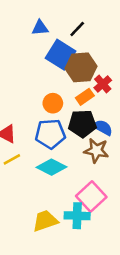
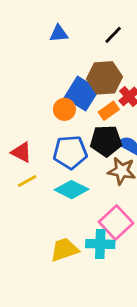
black line: (77, 29) -> (113, 35), moved
blue square: (61, 55) -> (82, 94), moved
orange circle: (53, 103) -> (64, 109), moved

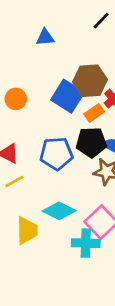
black line: (113, 35) -> (101, 21), moved
orange circle: (64, 109) -> (16, 99), moved
cyan diamond: (72, 190) -> (59, 211), moved
yellow trapezoid: (64, 250) -> (27, 230), moved, turned 108

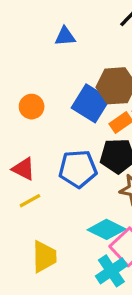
cyan diamond: (59, 211) -> (107, 229), moved
cyan cross: (86, 243) -> (111, 271), turned -36

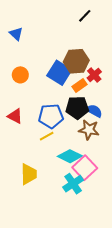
blue triangle: (65, 36) -> (16, 34), moved, turned 48
yellow line: (30, 201) -> (47, 136), moved

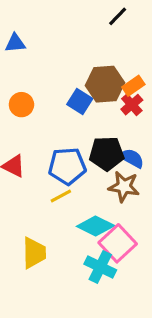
blue triangle: (16, 34) -> (15, 43), turned -48
blue square: (59, 73) -> (80, 101), size x0.7
orange rectangle: (79, 85) -> (133, 86), moved
cyan cross: (73, 184) -> (100, 267), turned -30

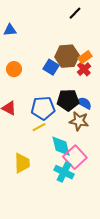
cyan diamond: (96, 226) -> (61, 146), turned 50

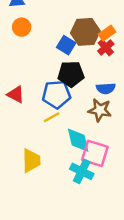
orange circle: (14, 69) -> (22, 27), moved
black pentagon: (68, 100) -> (71, 74), moved
blue semicircle: (84, 103) -> (106, 88), turned 147
pink square: (75, 157) -> (95, 153), turned -30

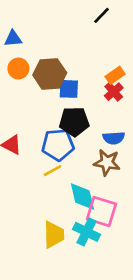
brown hexagon: (85, 32) -> (50, 74), moved
blue square: (66, 45) -> (69, 89), turned -30
yellow trapezoid: (31, 161) -> (54, 235), moved

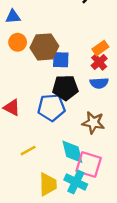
blue semicircle: (114, 138) -> (99, 83), moved
yellow line: (52, 171) -> (28, 151), moved

